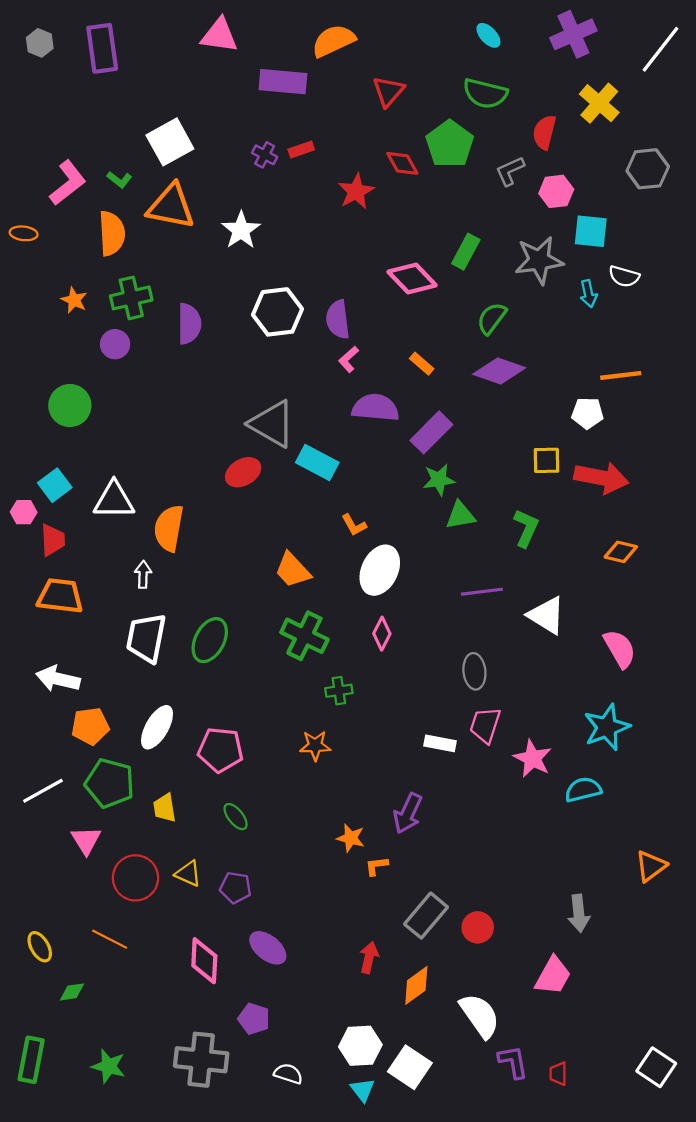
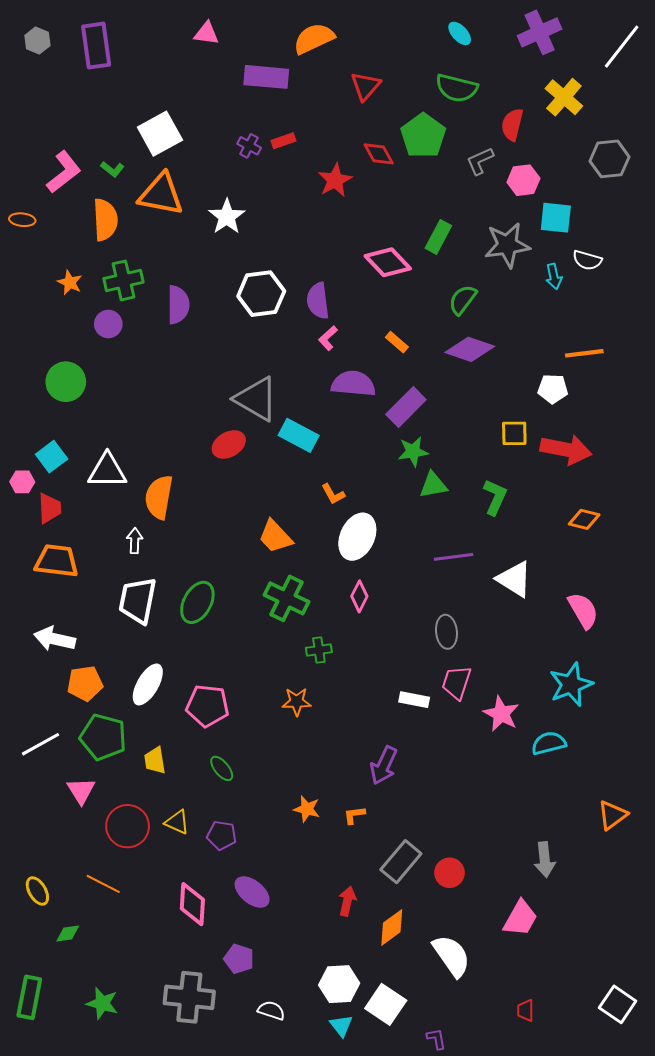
pink triangle: (219, 35) -> (207, 33), size x0.7
orange star: (351, 838) -> (307, 809), moved
purple L-shape: (513, 1062) -> (436, 1039), moved, size x0.7

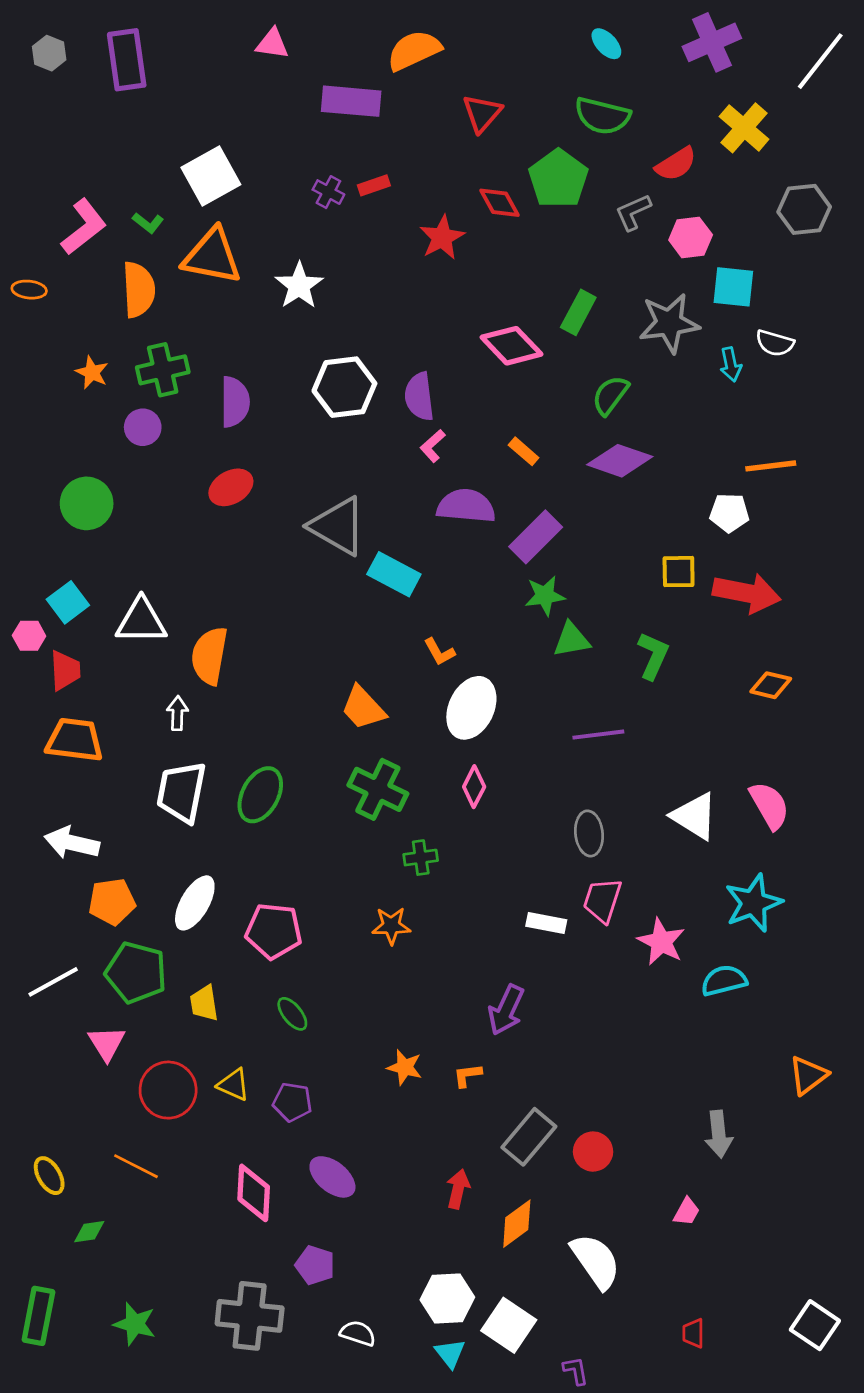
red semicircle: (512, 125) -> (676, 164), turned -136
red ellipse: (229, 444) -> (231, 487), moved
white triangle: (514, 579) -> (695, 816), moved
pink trapezoid: (520, 918) -> (687, 1212), size x0.6

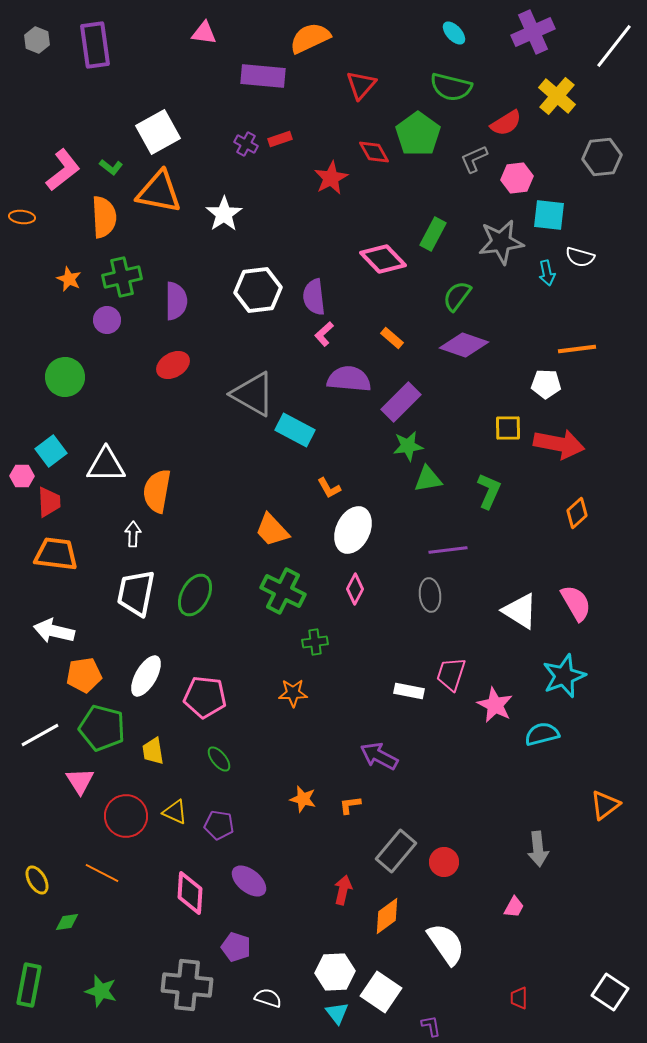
orange diamond: (771, 685) -> (577, 513), turned -56
gray ellipse: (589, 833) -> (430, 595), moved
purple arrow: (506, 1010) -> (379, 756), turned 93

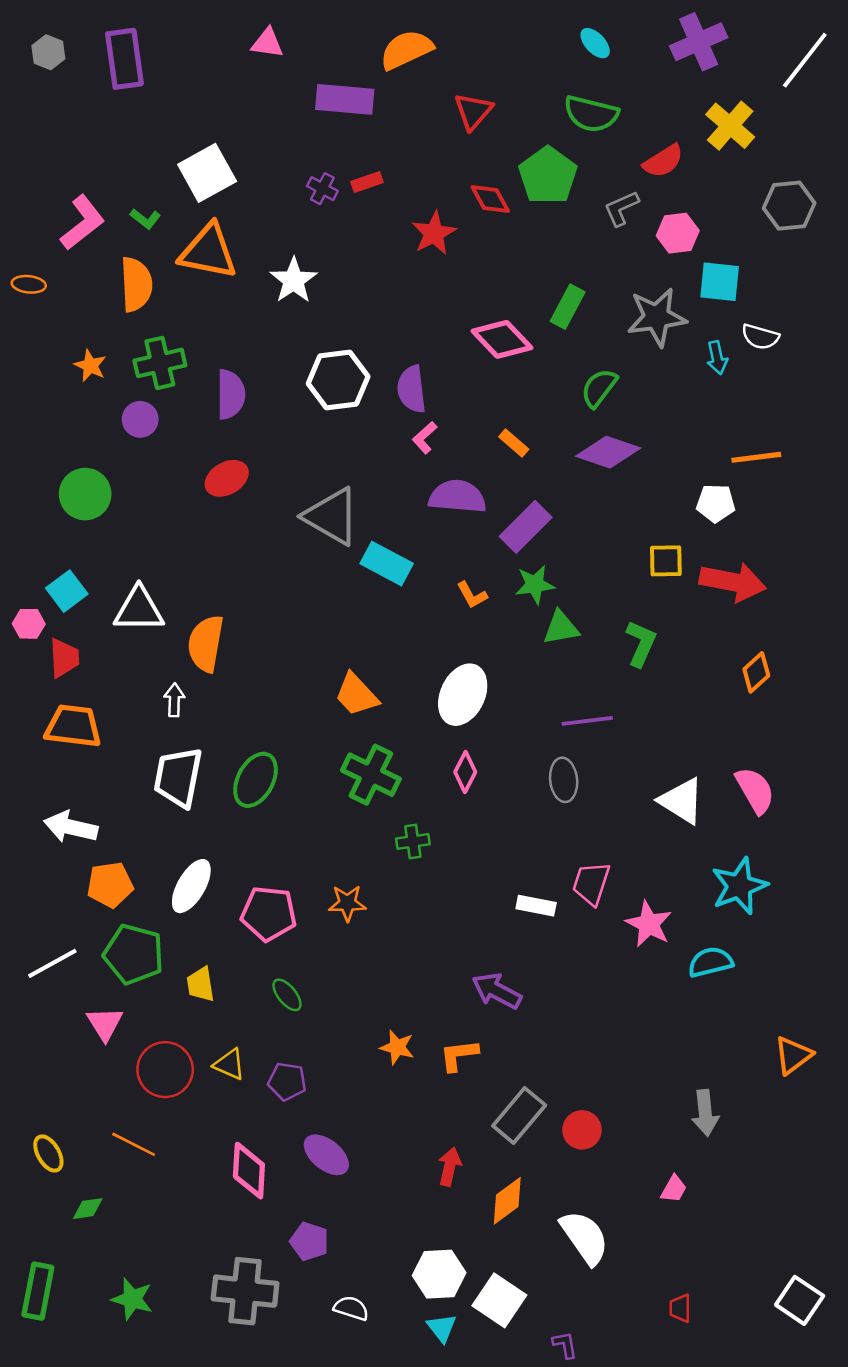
orange L-shape: (329, 488) -> (472, 595), moved
orange star: (293, 693) -> (347, 903), moved
orange L-shape: (350, 805) -> (459, 1055), size x1.4

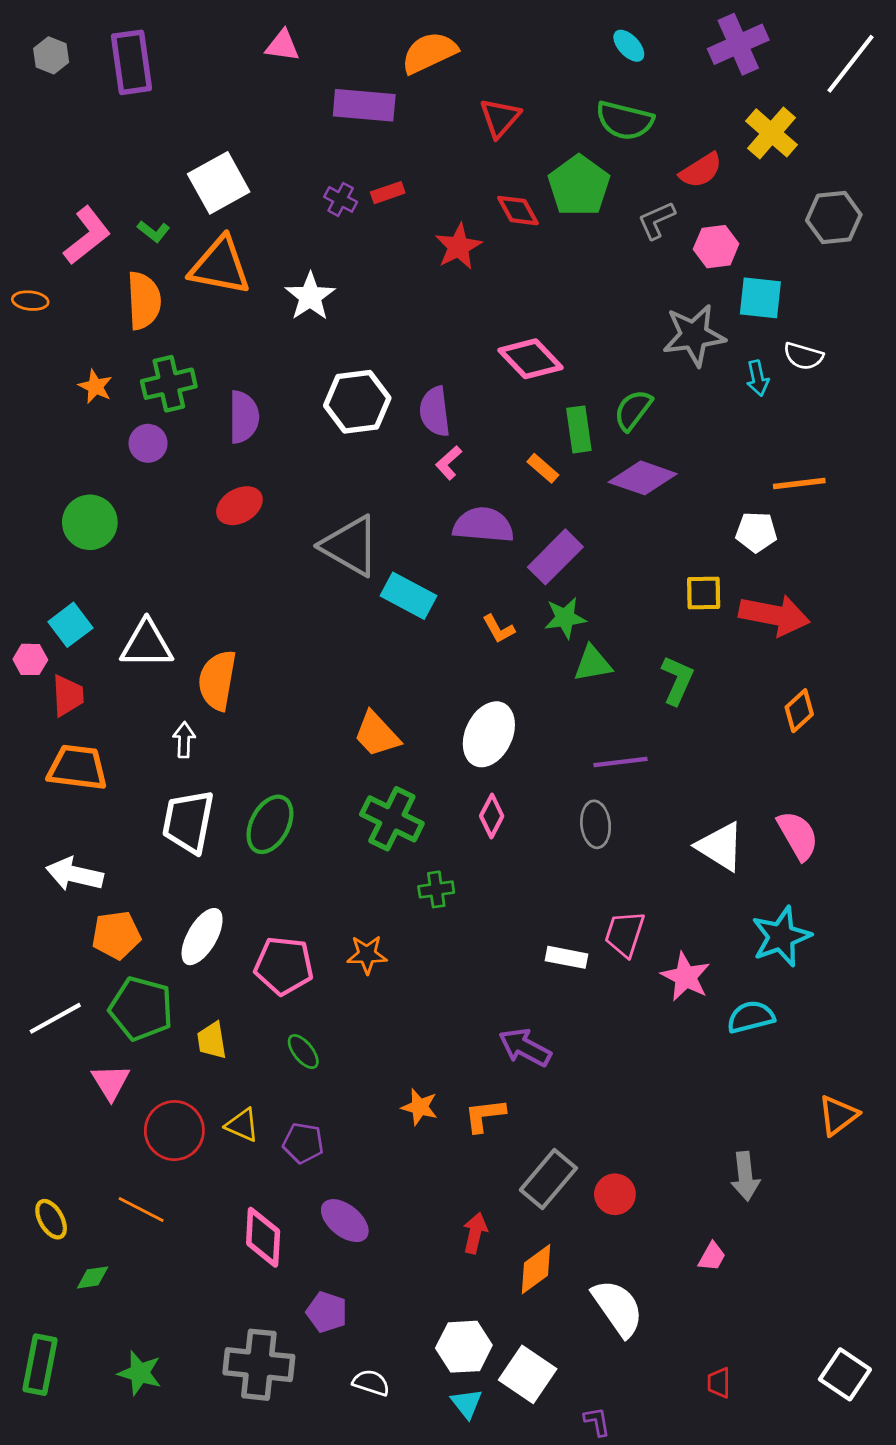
green rectangle: (568, 307) -> (579, 429), moved, turned -36

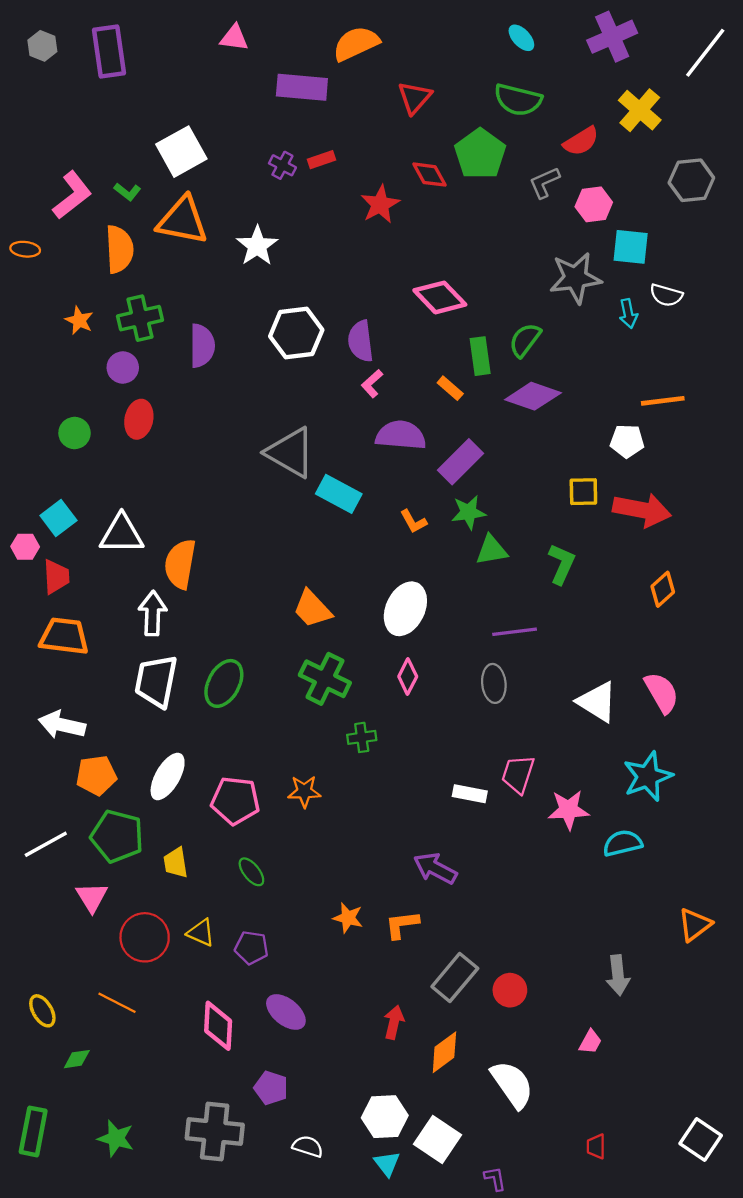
red ellipse: (239, 506) -> (139, 419), moved, turned -48
green circle: (90, 522) -> (75, 433), size x0.7
white arrow: (184, 740) -> (153, 613), size x1.5
pink star: (686, 977) -> (569, 810), turned -30

